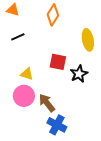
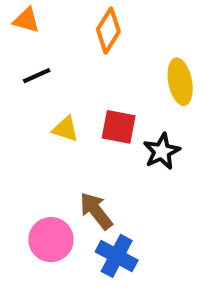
yellow triangle: (27, 74) -> (65, 129), moved
pink circle: (24, 96) -> (51, 240), moved

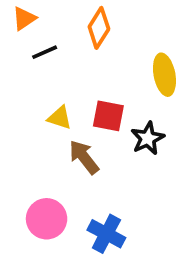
orange triangle: (26, 20) -> (24, 18), turned -50
black line: (37, 76) -> (45, 52), moved
brown arrow: (96, 211) -> (84, 157), moved

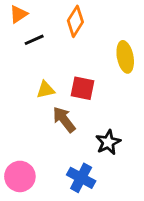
yellow triangle: (60, 118) -> (46, 90), turned -30
black star: (148, 138) -> (108, 142), moved
pink circle: (47, 219) -> (20, 176), moved

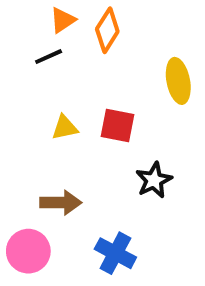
orange triangle: (18, 14) -> (63, 20), moved
brown arrow: (64, 120) -> (61, 203), moved, turned 128
black star: (108, 142) -> (154, 180), moved

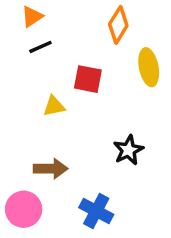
orange triangle: (63, 20) -> (32, 16), moved
orange diamond: (107, 30) -> (118, 25), moved
red square: (117, 126) -> (88, 79), moved

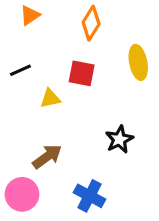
orange diamond: (118, 25) -> (91, 23), moved
black line: (40, 47) -> (20, 70), moved
brown arrow: (51, 169) -> (47, 157), turned -36

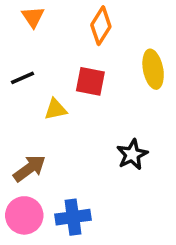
orange triangle: (30, 15) -> (33, 17), turned -30
brown arrow: (47, 157) -> (29, 168), moved
blue cross: (90, 196) -> (73, 217), moved, turned -36

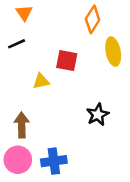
orange diamond: (101, 26) -> (93, 19), moved
black line: (23, 78) -> (17, 44), moved
brown arrow: (29, 168) -> (22, 125), turned -55

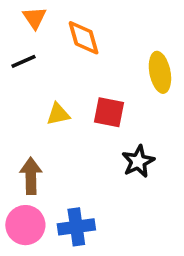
orange diamond: (93, 19) -> (84, 38), moved, turned -48
red square: (67, 61) -> (109, 112), moved

